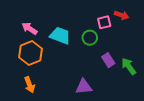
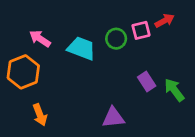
red arrow: (122, 15) -> (165, 21), turned -48
green circle: (90, 38) -> (116, 39), moved
orange hexagon: (31, 53) -> (23, 72), moved

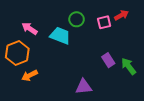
green circle: (116, 39) -> (77, 19), moved
orange arrow: (40, 115) -> (30, 75), moved, turned 84

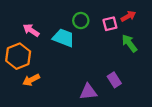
purple rectangle: (108, 60) -> (114, 80), moved
green arrow: (129, 66) -> (129, 43), moved

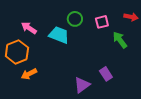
red arrow: (128, 16) -> (131, 17), moved, turned 40
purple triangle: (88, 92) -> (82, 85), turned -30

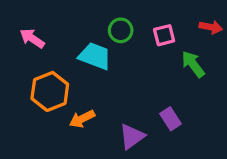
pink arrow: (29, 28) -> (32, 38), moved
orange hexagon: (17, 52) -> (50, 91), moved
orange arrow: (29, 74) -> (82, 119), moved

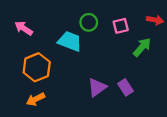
green arrow: (193, 64) -> (142, 47), turned 78
orange arrow: (82, 119) -> (35, 99), moved
purple triangle: (132, 137) -> (97, 87), moved

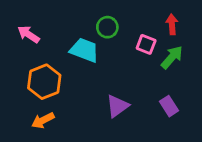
red arrow: (155, 20) -> (172, 24), moved, turned -105
pink square: (121, 26) -> (146, 44), moved, turned 35
purple rectangle: (125, 87) -> (169, 106), moved

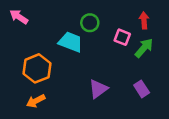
pink arrow: (28, 34) -> (19, 17), moved

